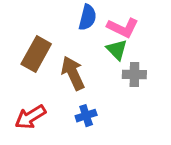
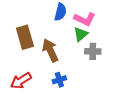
green triangle: (117, 50) -> (81, 34), turned 35
brown rectangle: (36, 54) -> (25, 37), turned -45

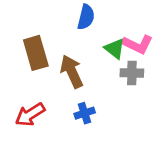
pink L-shape: (85, 19) -> (138, 44), moved
green triangle: (81, 34) -> (115, 49), turned -42

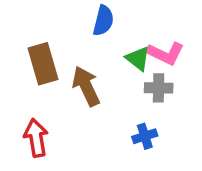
blue cross: (85, 113) -> (145, 136), moved
red arrow: (30, 115) -> (36, 138), turned 112

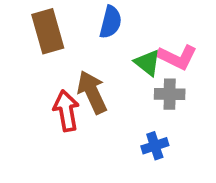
brown rectangle: (43, 64) -> (48, 31), moved
red arrow: (36, 138) -> (66, 111), moved

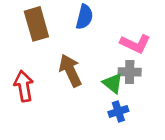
green triangle: (147, 63) -> (113, 83), moved
red arrow: (66, 111) -> (24, 86), moved

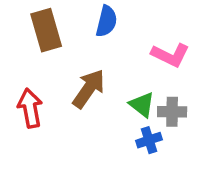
brown arrow: (70, 71) -> (89, 89), turned 60
gray cross: (130, 72) -> (172, 112), moved

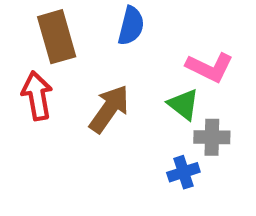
green triangle: (142, 105) -> (183, 104), moved
red arrow: (30, 108) -> (37, 96), moved

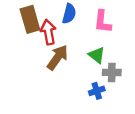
pink L-shape: (210, 67) -> (103, 22), moved, turned 70
red arrow: (37, 96) -> (48, 32), moved

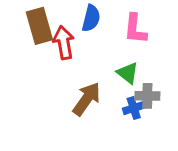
brown arrow: (58, 57) -> (87, 99), moved
blue cross: (97, 91) -> (134, 108), moved

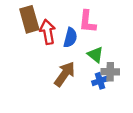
blue semicircle: (91, 18) -> (70, 38), moved
pink L-shape: (135, 29) -> (87, 22), moved

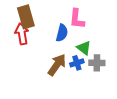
red arrow: (48, 32) -> (22, 34), moved
blue cross: (100, 81) -> (77, 63), moved

